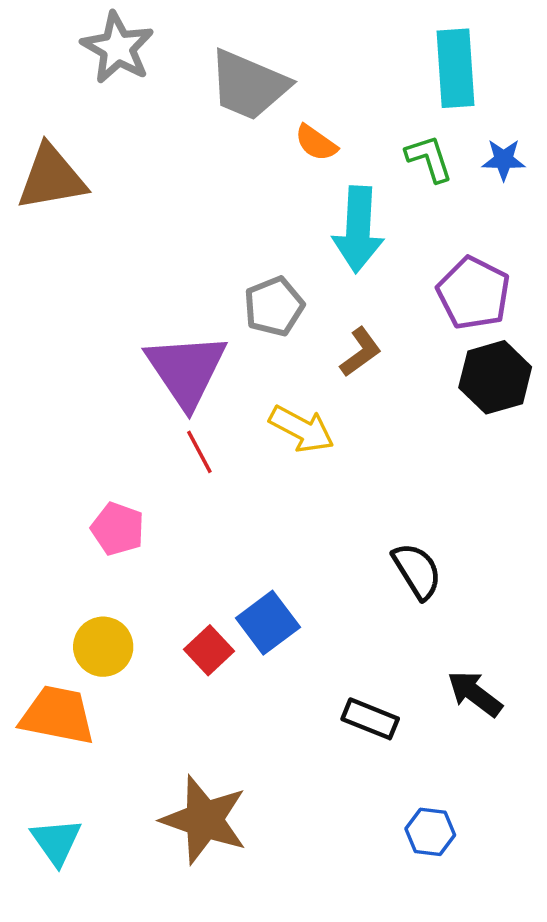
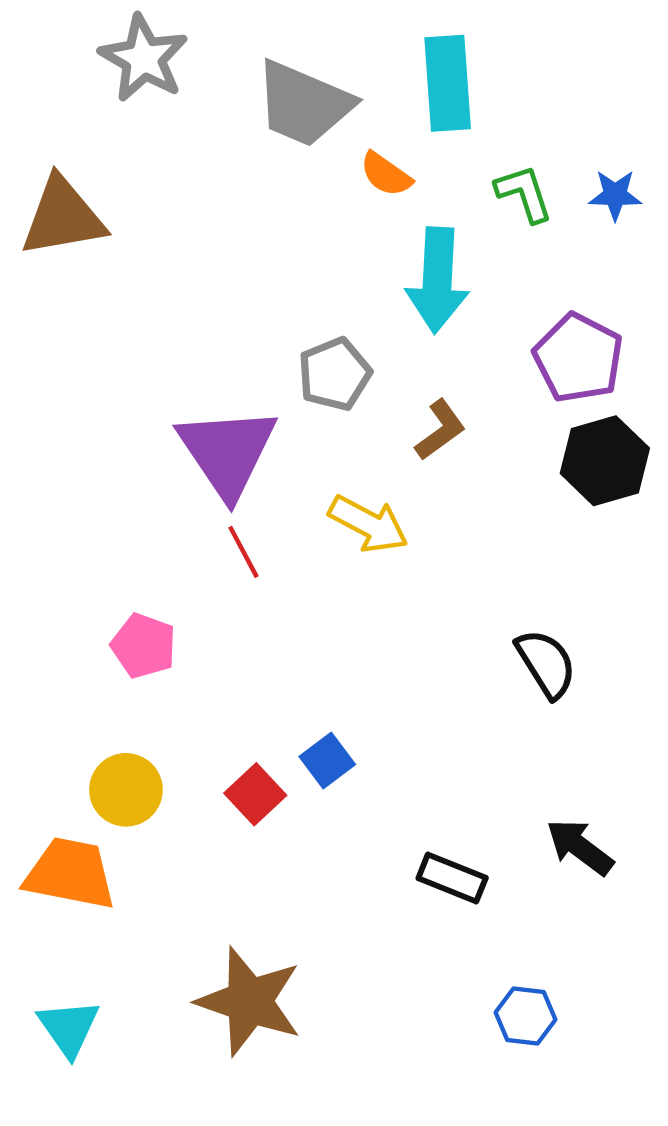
cyan rectangle: (456, 68) -> (448, 83), moved
black semicircle: (417, 571) -> (546, 663), moved
blue square: (268, 623) -> (327, 760), size x0.7

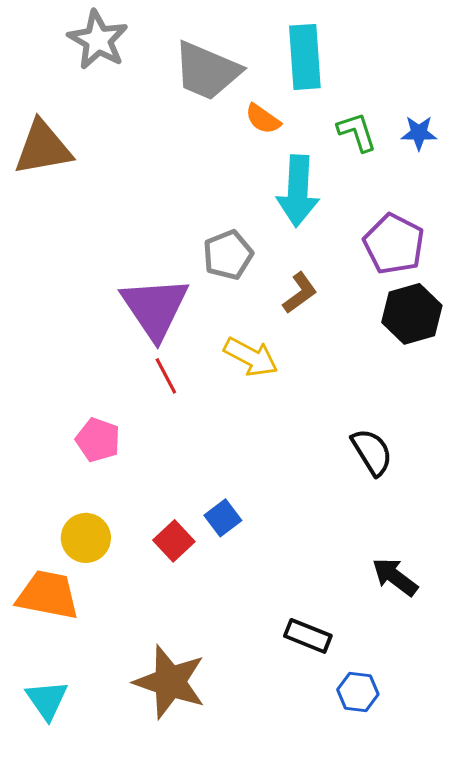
black rectangle: (452, 878) -> (308, 636), moved

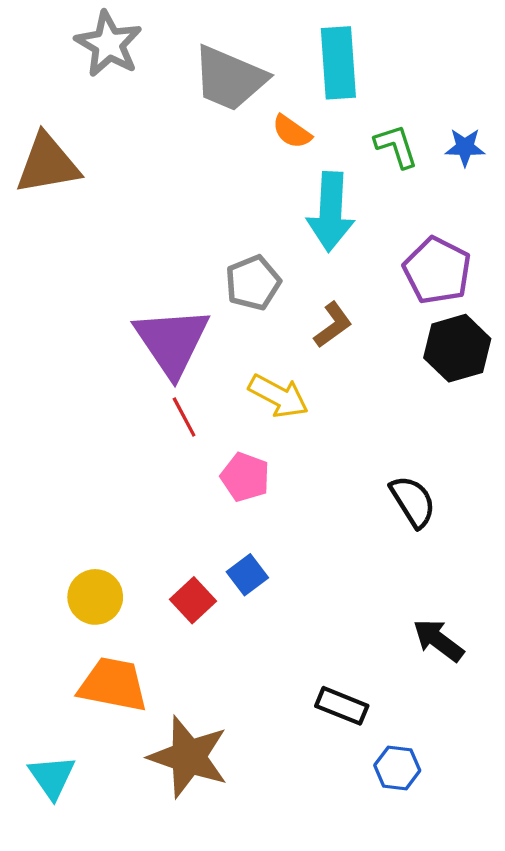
pink pentagon: (98, 440) -> (245, 477), moved
orange trapezoid: (48, 595) -> (113, 685), moved

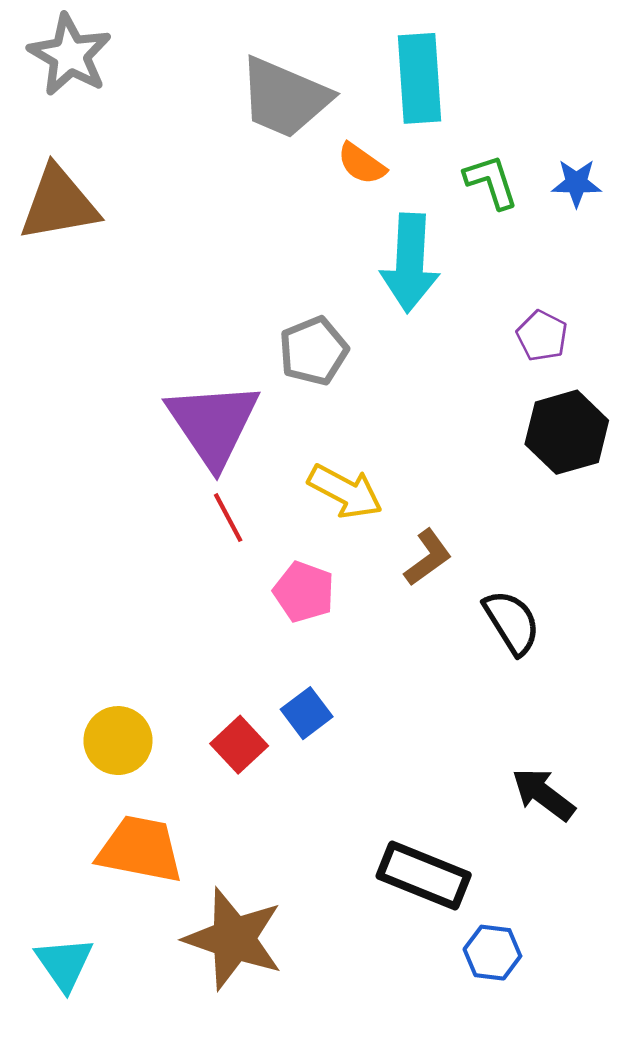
gray star: (109, 44) -> (70, 55), moved
purple pentagon: (437, 270) -> (542, 336), size x0.6
brown L-shape: (333, 325) -> (428, 557), moved
black rectangle: (342, 706) -> (424, 875), size x1.4

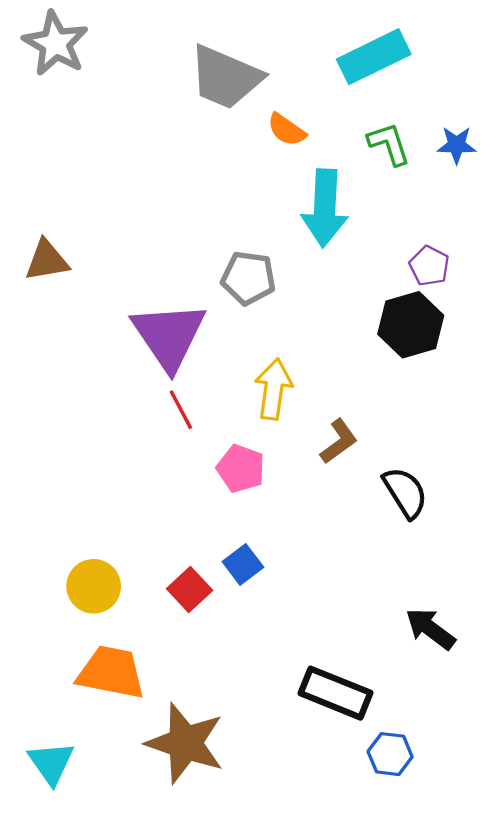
cyan rectangle: (420, 78) -> (374, 57), moved, turned 68
brown triangle: (59, 204) -> (47, 260), moved, size x0.7
gray pentagon: (314, 351) -> (248, 278), turned 30
black hexagon: (567, 432) -> (411, 325), moved
yellow arrow: (345, 491) -> (273, 389), turned -110

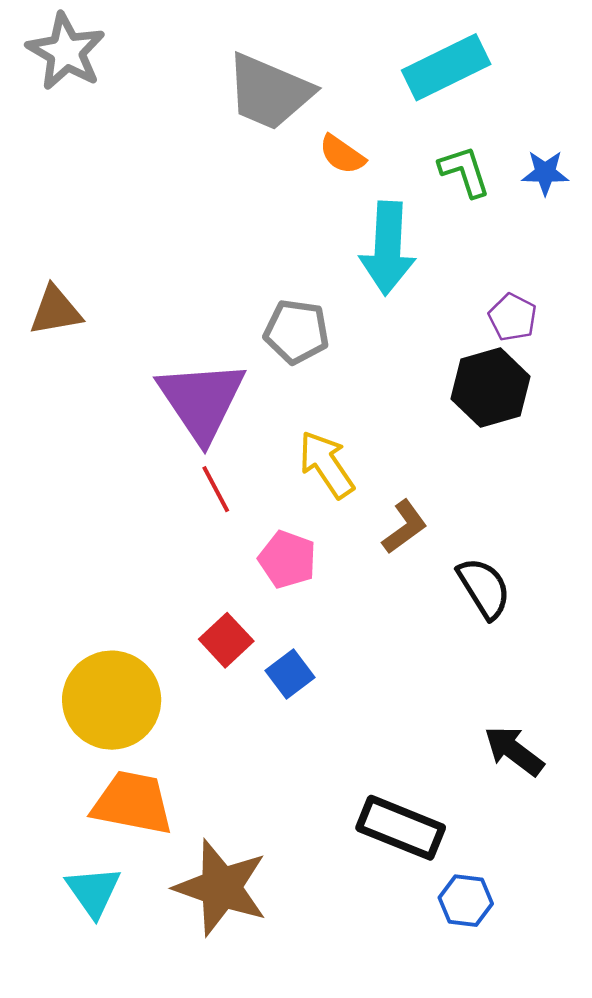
yellow arrow: (273, 389) -> (326, 464), turned -42
yellow circle: (94, 586) -> (112, 700), size x1.5
red square: (190, 590) -> (226, 640), moved
cyan triangle: (51, 763) -> (93, 891), moved

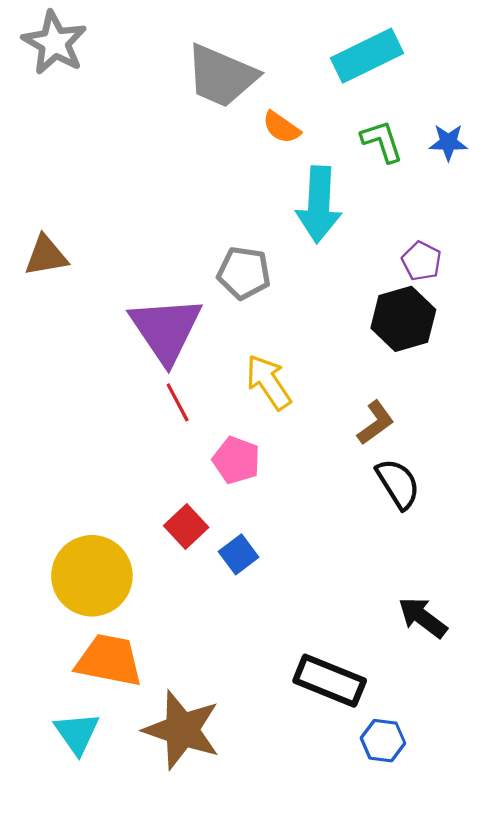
brown L-shape: (405, 527) -> (376, 423), moved

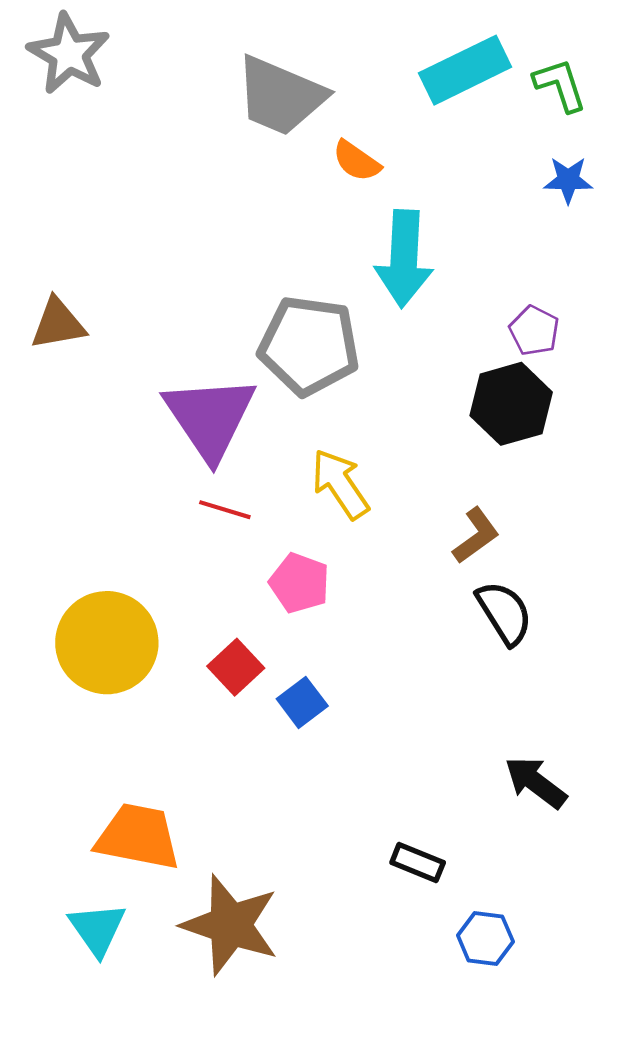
green L-shape: (382, 141) -> (560, 85), moved
gray pentagon: (244, 273) -> (309, 346), size x1.5
red line: (178, 402) -> (225, 510), turned -45
yellow circle: (92, 576) -> (107, 643), moved
black rectangle: (330, 681) -> (418, 862), size x0.6

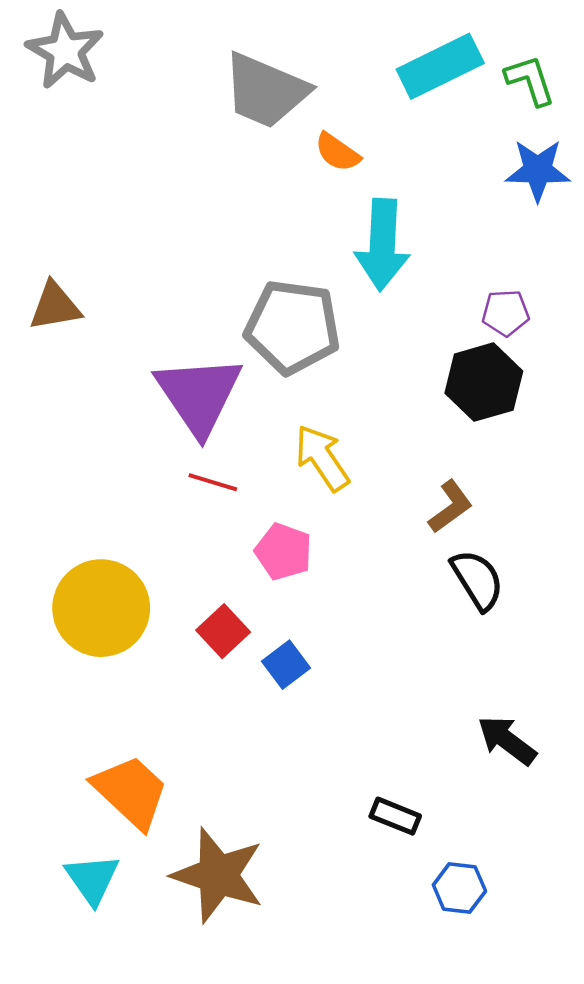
blue star: (568, 180) -> (538, 170), size x1.4
purple pentagon: (534, 331) -> (506, 313), turned -30
orange trapezoid: (138, 837) -> (131, 792), turned 32

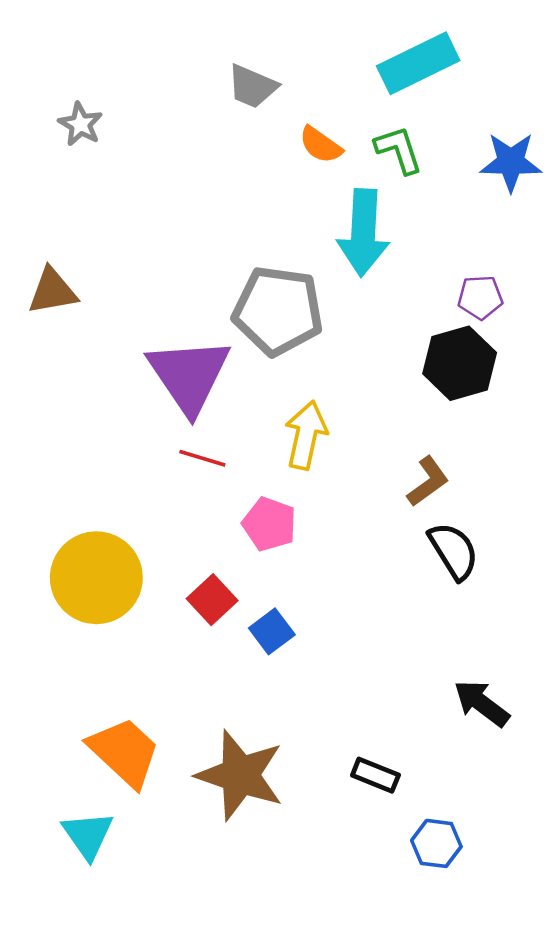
gray star: (65, 51) -> (80, 124), moved, size x0.6
green L-shape: (530, 80) -> (399, 150), moved
gray trapezoid: (266, 91) -> (252, 86), size x0.6
yellow arrow: (322, 458) -> (306, 435), turned 46
brown star: (218, 875) -> (240, 775), moved

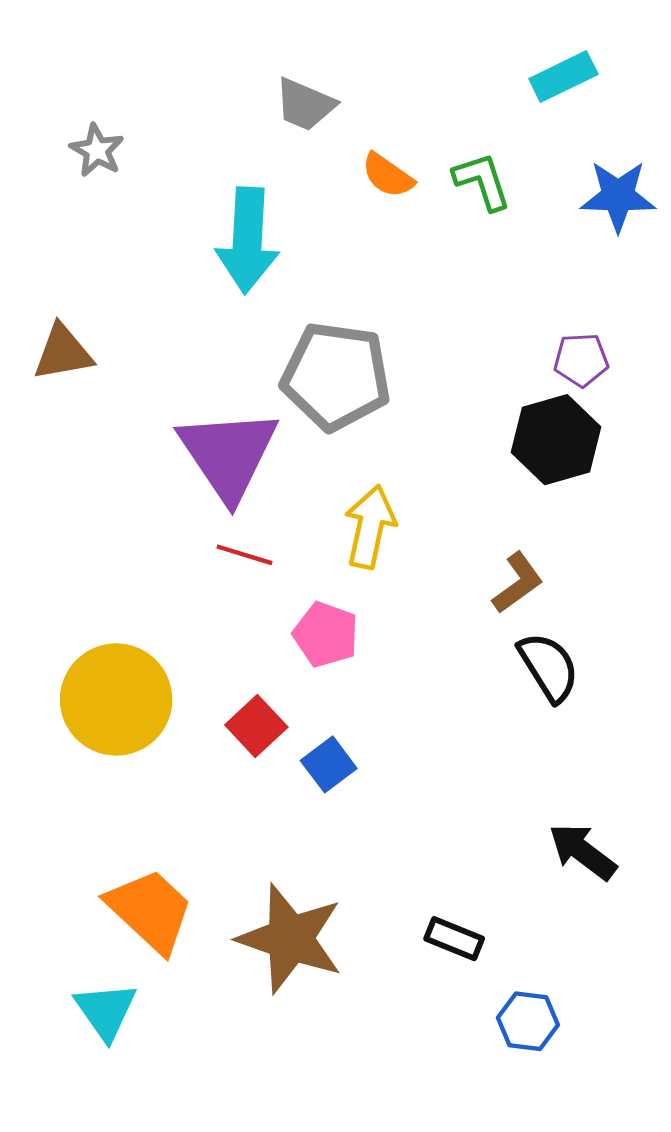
cyan rectangle: (418, 63) -> (563, 77), moved, size x0.7
cyan arrow: (363, 233) -> (247, 240), moved

